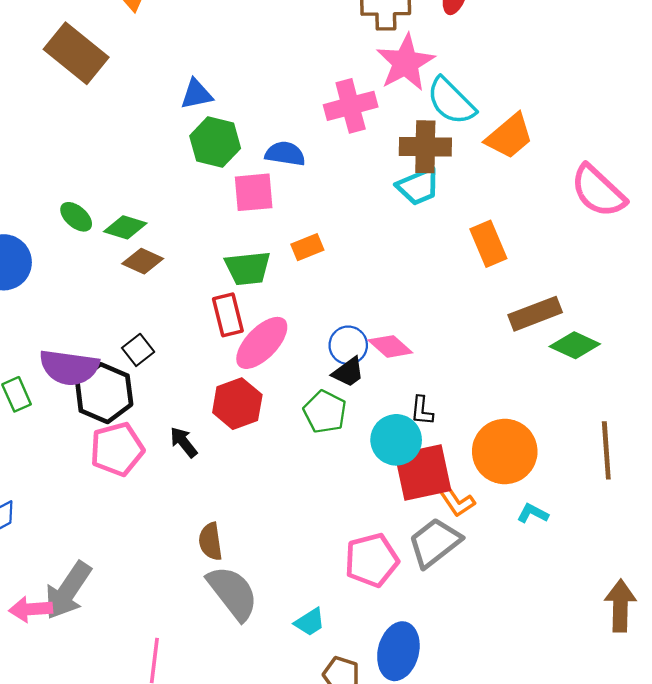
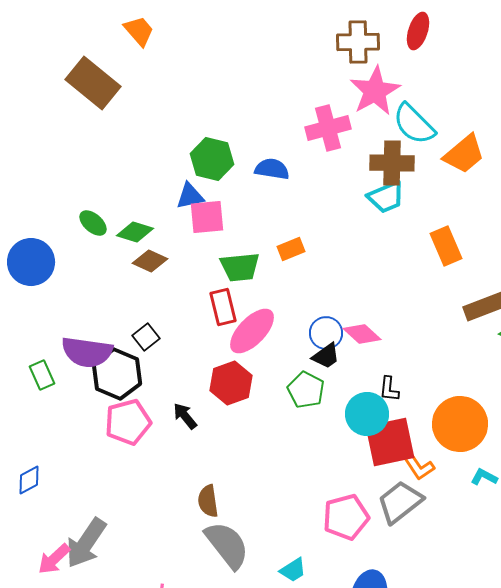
blue triangle: (196, 94) -> (190, 196), moved
pink square: (254, 192) -> (207, 217), moved
pink arrow: (31, 609) -> (54, 559), turned -39

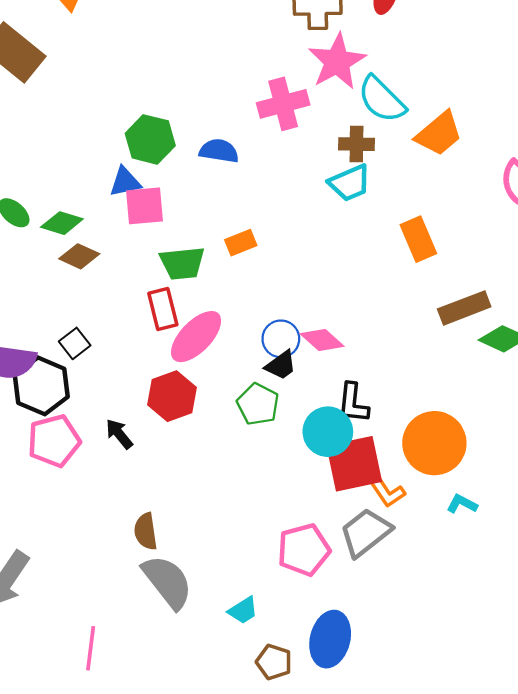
brown cross: (392, 163) -> (356, 144), size x0.7
black L-shape: (389, 389) -> (353, 403), size x1.4

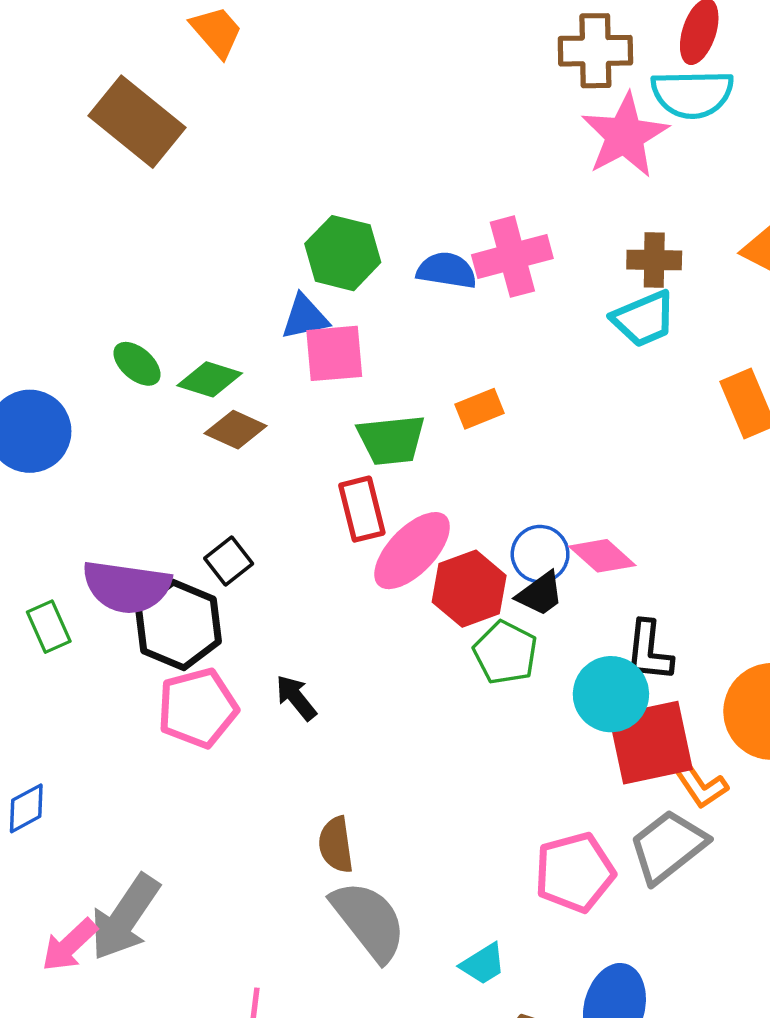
cyan semicircle: (382, 99) -> (692, 94), moved, turned -46
pink cross: (283, 104) -> (512, 257), moved
red hexagon: (172, 396) -> (469, 589), moved

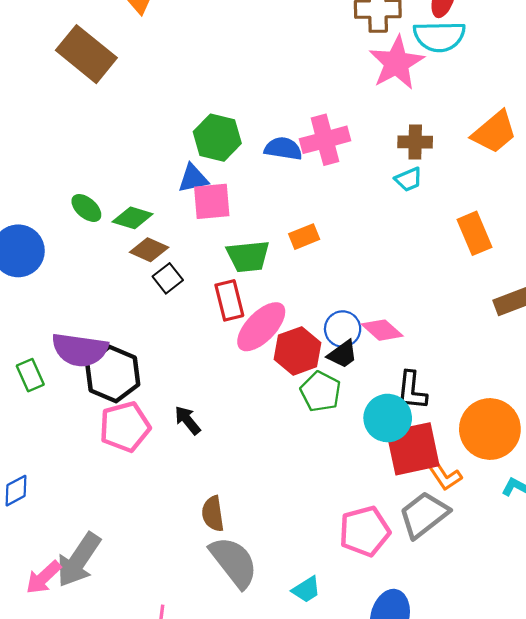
cyan trapezoid: (644, 319) -> (409, 179), size x0.7
black square: (229, 561) -> (168, 278), moved

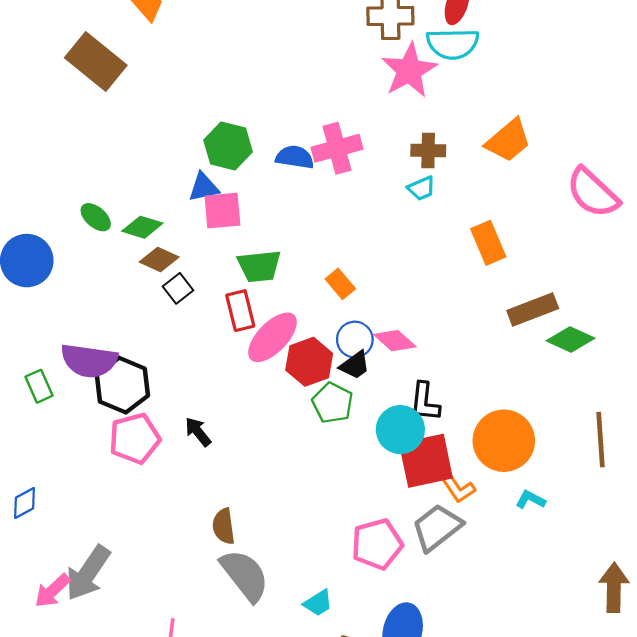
orange rectangle: (304, 237) -> (340, 284), moved, turned 72

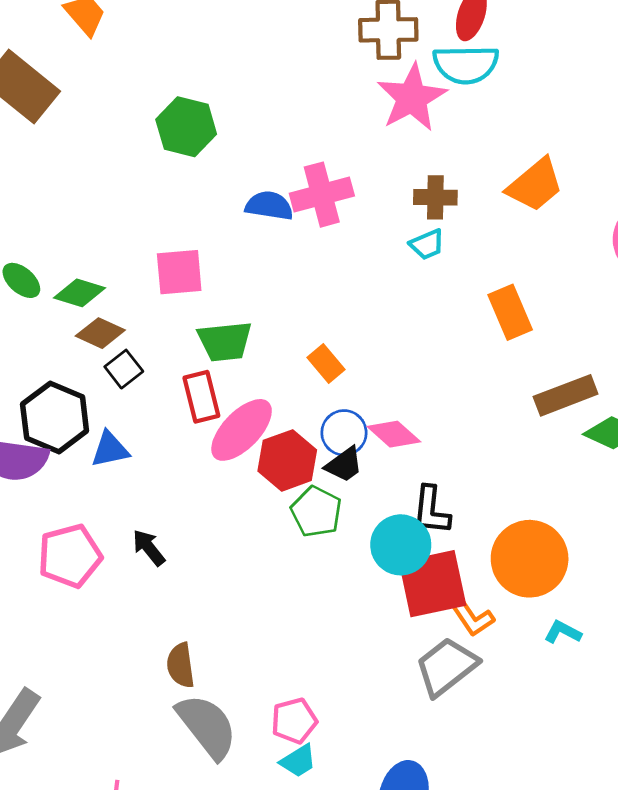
green hexagon: (228, 146) -> (186, 127), moved
blue triangle: (204, 187) -> (110, 449), moved
black hexagon: (122, 385) -> (55, 417), moved
pink pentagon: (377, 544) -> (294, 721), moved, size x0.7

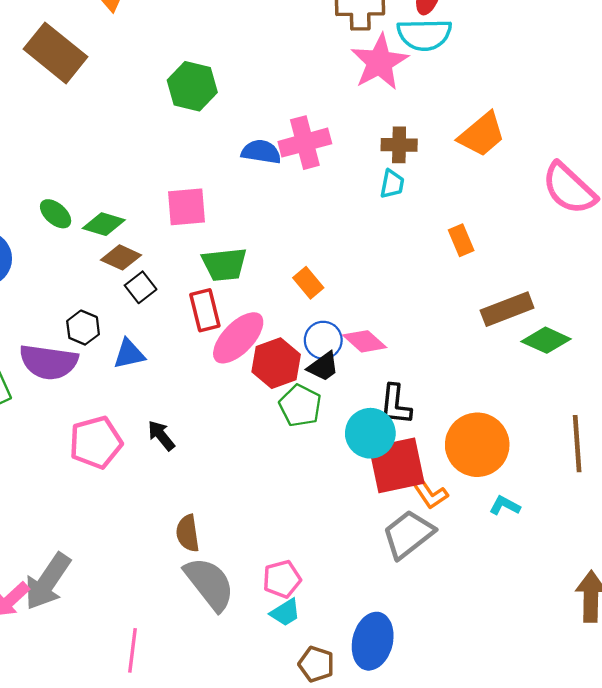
cyan trapezoid: (427, 244) -> (392, 184), turned -56
orange rectangle: (510, 312) -> (461, 240), size x0.7
black hexagon: (55, 417) -> (83, 328), size x0.6

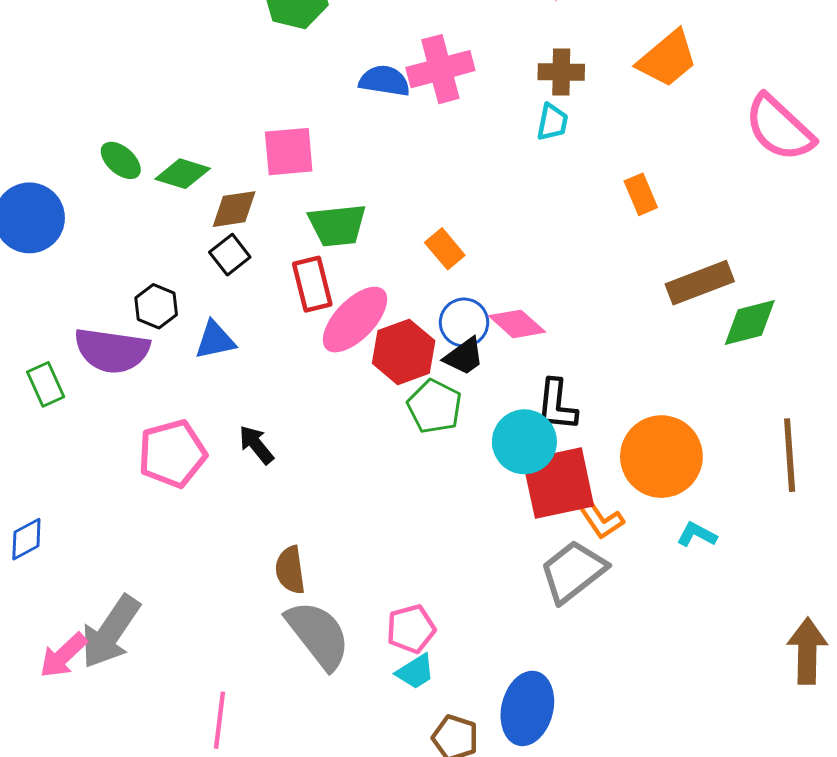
brown diamond: (121, 257) -> (234, 209), moved, turned -33
green diamond: (546, 340) -> (750, 322), turned -39

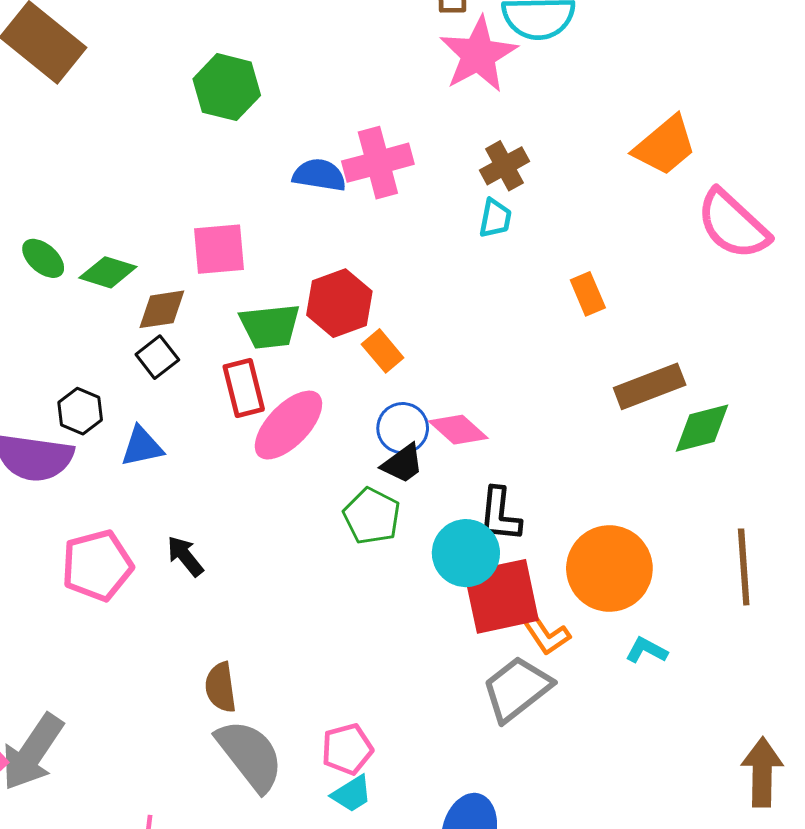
orange trapezoid: (667, 59) -> (665, 146), moved
brown cross: (561, 72) -> (504, 166), turned -30
red hexagon: (404, 352) -> (339, 303), moved

